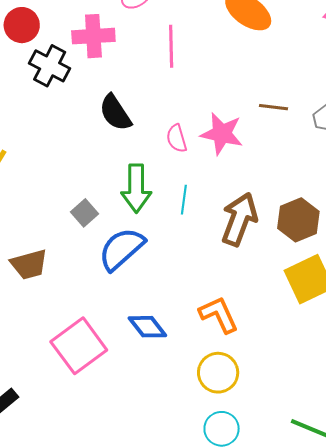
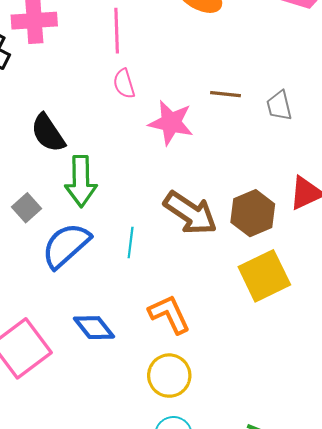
black semicircle: (115, 113) -> (48, 133), moved
pink semicircle: (177, 138) -> (124, 84), moved
cyan line: (184, 200) -> (131, 243), moved
brown arrow: (239, 219) -> (190, 213), turned 104

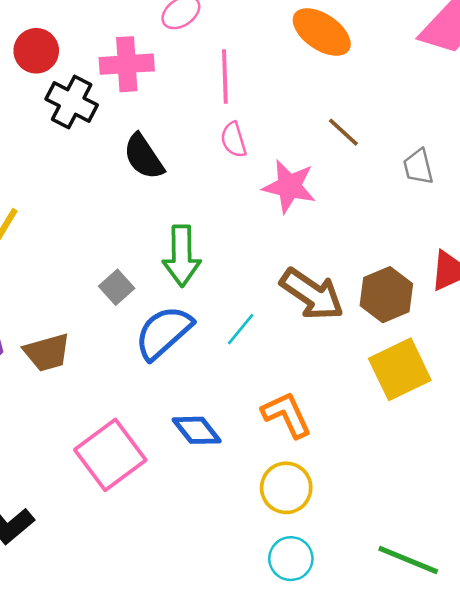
brown line: (225, 94) -> (343, 132), moved, turned 36
black semicircle: (48, 133) -> (144, 157), moved
cyan line: (131, 243) -> (241, 329), turned 32

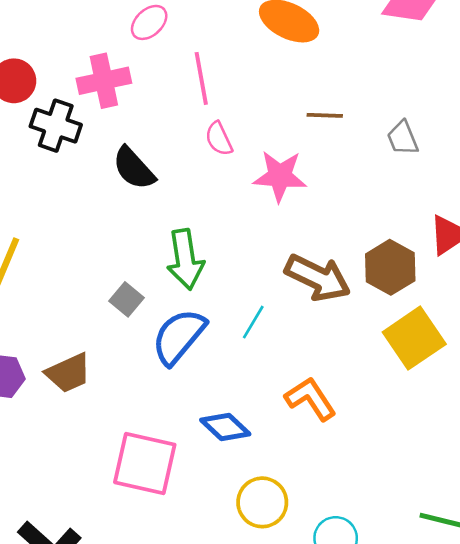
brown line: (343, 132) -> (325, 115), turned -32
pink square: (110, 455) -> (145, 463), turned -32
yellow circle: (286, 488) -> (262, 502), moved

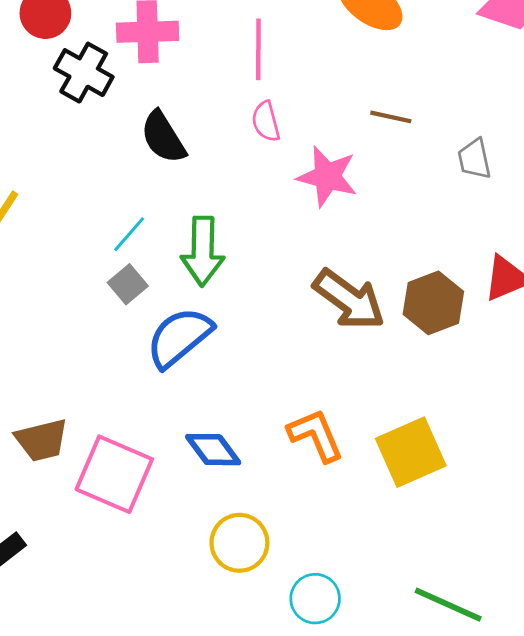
cyan line: (253, 322) -> (129, 234), moved
yellow square: (414, 338) -> (411, 452), moved
brown trapezoid: (68, 373) -> (42, 440), moved

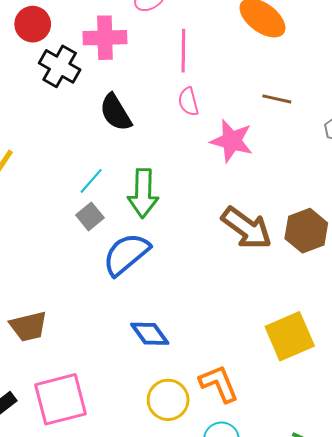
orange L-shape: (316, 435) -> (219, 384), moved
pink square: (114, 474) -> (60, 399), moved, turned -38

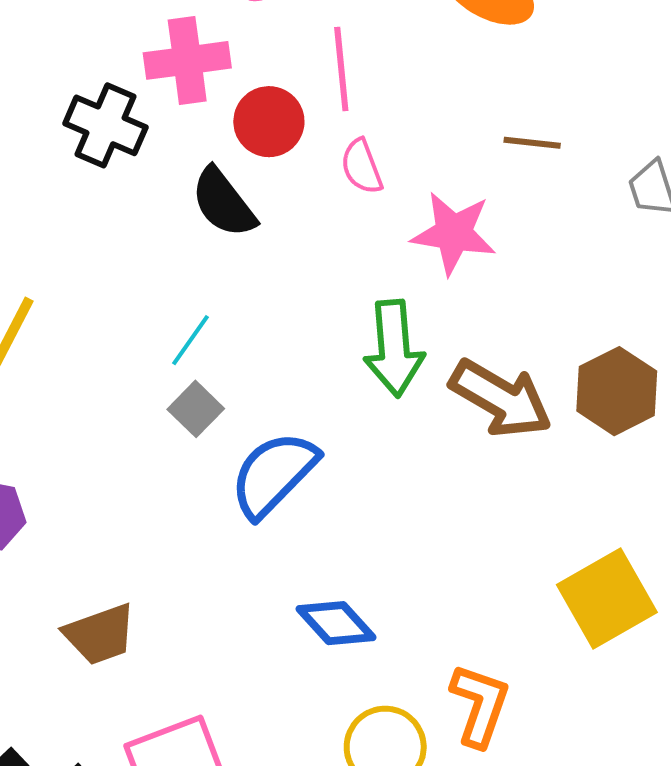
red circle: (33, 24) -> (269, 122), moved
green arrow: (143, 193) -> (394, 348), moved
orange L-shape: (219, 384) -> (480, 705), turned 48

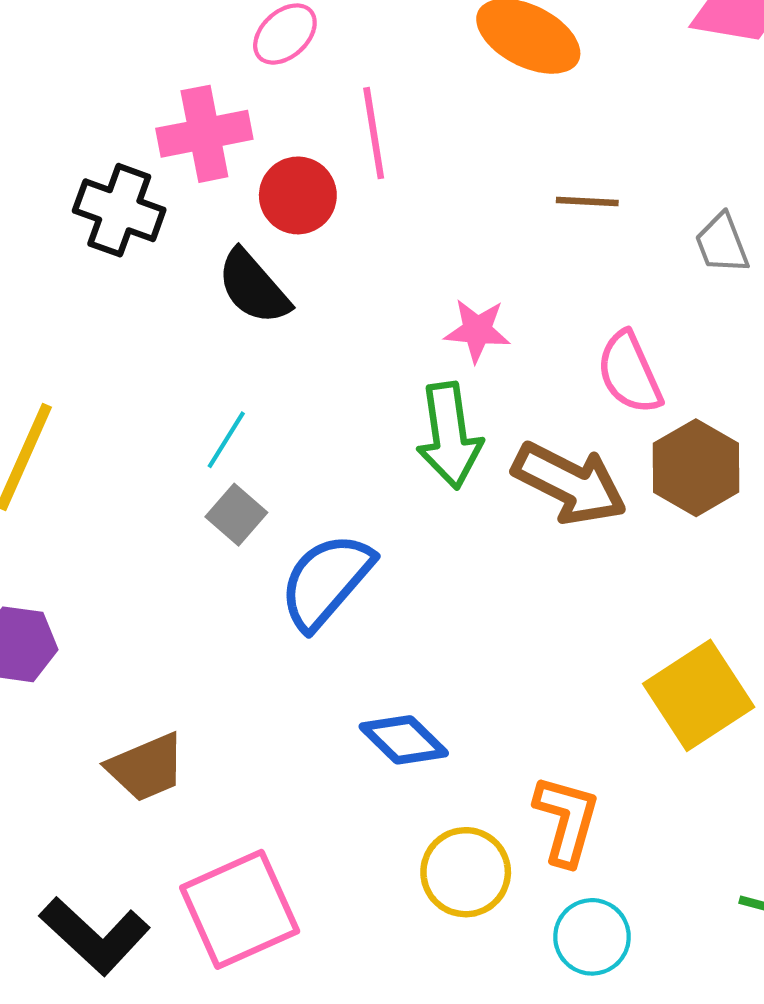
pink semicircle: (362, 167) -> (629, 373), moved, size x1.4
pink star: (454, 233) -> (477, 330), moved, size x0.7

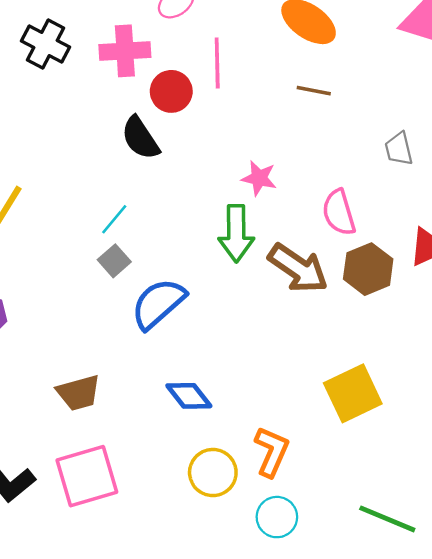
brown line: (587, 201) -> (314, 91), moved
black cross: (119, 210) -> (46, 44), moved
brown trapezoid: (146, 767) -> (79, 393), moved

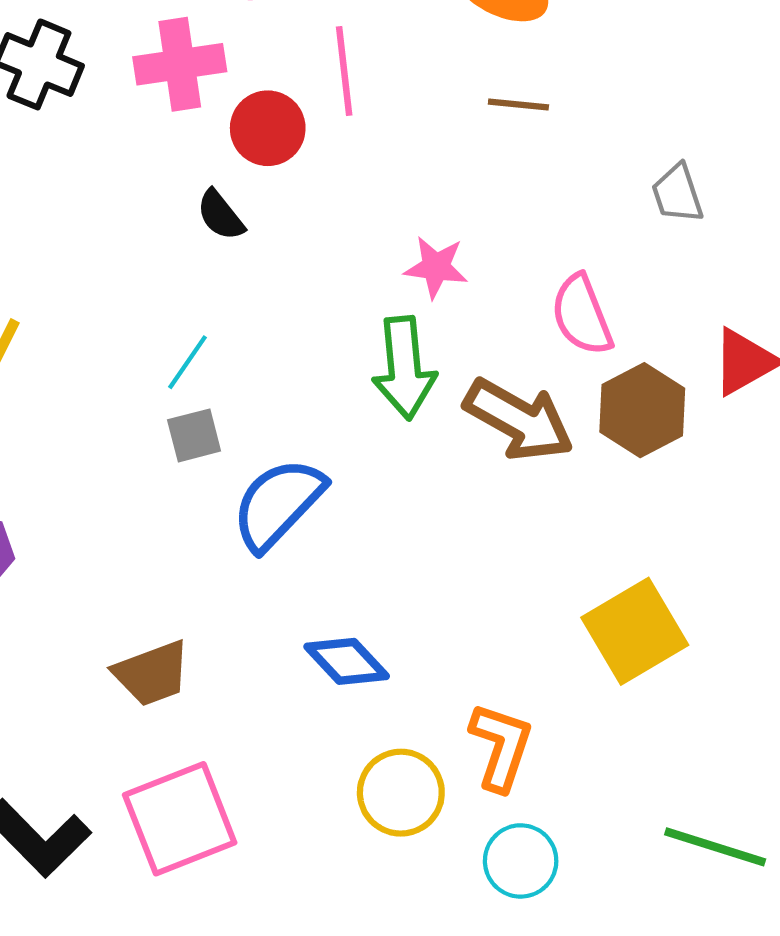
black semicircle: (140, 138) -> (221, 215), size x0.7
gray square: (114, 261) -> (194, 435), turned 32

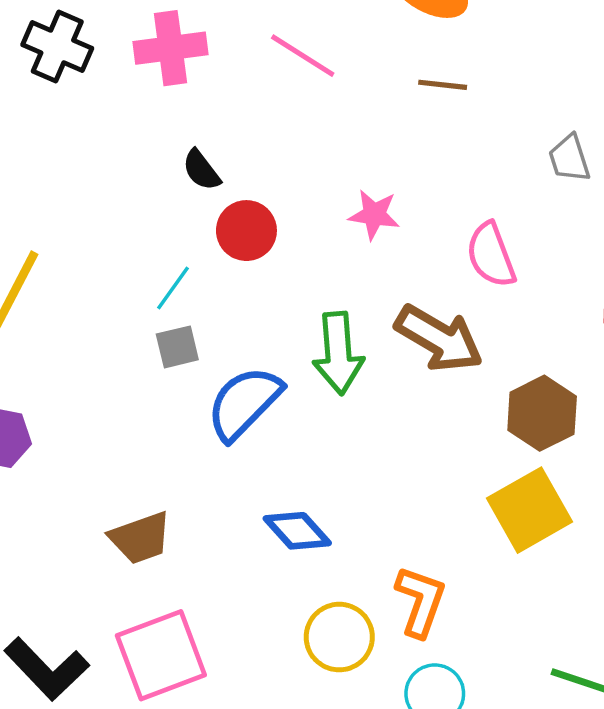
pink line: (344, 71) -> (303, 56), turned -52
red circle: (268, 128) -> (246, 231), moved
green arrow: (404, 368) -> (338, 353), moved
brown hexagon: (642, 410) -> (542, 413), moved

